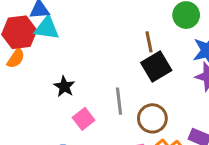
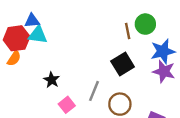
brown line: (149, 42) -> (128, 31), moved
gray line: (119, 101) -> (94, 91), turned 30

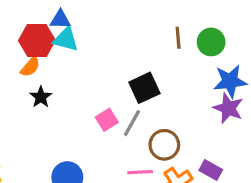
brown line: (128, 31) -> (178, 38), moved
black square: (123, 64) -> (144, 88), moved
black star: (52, 80) -> (41, 97), moved
pink square: (67, 105) -> (107, 120), moved

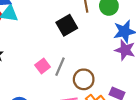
black square: (144, 88) -> (67, 25), moved

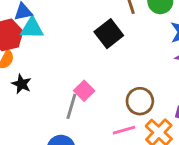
gray line: (60, 67) -> (71, 106), moved

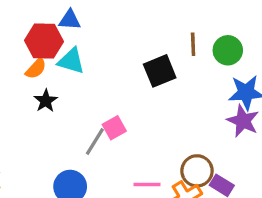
cyan triangle: (32, 28) -> (71, 61), moved
brown circle: (140, 101) -> (197, 171), moved

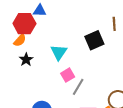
cyan triangle: (71, 61) -> (59, 52), moved, turned 48
gray line: (95, 141) -> (78, 87), moved

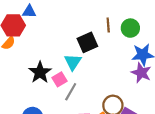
cyan triangle: (59, 52) -> (73, 62), moved
black star: (26, 60) -> (40, 72), moved, size x1.5

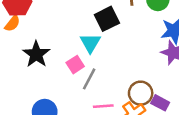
black star: (40, 72) -> (36, 54), moved

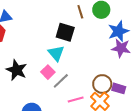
black square: (107, 19) -> (65, 32), turned -36
gray line: (89, 79) -> (61, 81), turned 30

